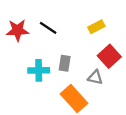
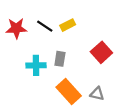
yellow rectangle: (96, 27) -> (68, 25), moved
gray triangle: (95, 77) -> (97, 94), moved

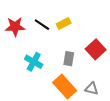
gray rectangle: (60, 59) -> (69, 59), moved
cyan cross: (36, 65) -> (34, 62), turned 30

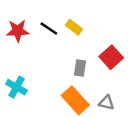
yellow rectangle: (64, 24) -> (74, 27), turned 64
cyan cross: (34, 62) -> (16, 87), moved

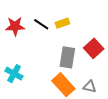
yellow rectangle: (74, 27) -> (62, 23), turned -56
gray rectangle: (80, 68) -> (67, 57), size x1.5

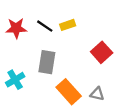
gray rectangle: (67, 57) -> (47, 62), moved
cyan cross: (14, 74) -> (15, 80), turned 30

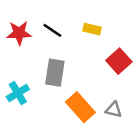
yellow rectangle: (68, 25) -> (92, 29), moved, turned 32

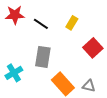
yellow rectangle: (92, 29) -> (72, 23), turned -72
red star: (19, 33) -> (15, 15), moved

